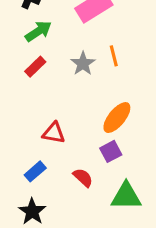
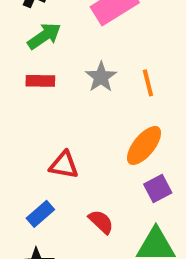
orange line: (114, 56) -> (148, 83), moved
red rectangle: (35, 67) -> (40, 81), turned 45
purple square: (111, 151) -> (158, 189), moved

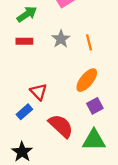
red triangle: (64, 165) -> (39, 92), turned 36
blue rectangle: (40, 214) -> (24, 112), moved
red semicircle: (101, 222) -> (61, 126), size x1.6

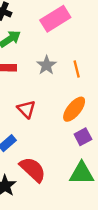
red triangle: (39, 92) -> (26, 109), moved
red semicircle: (61, 126) -> (33, 169), moved

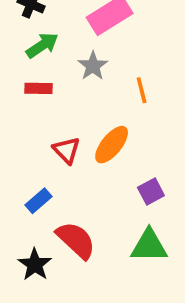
gray star: (46, 65) -> (93, 66), moved
orange ellipse: (74, 109) -> (112, 145), moved

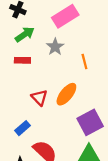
purple square: (151, 191) -> (90, 122), size x1.6

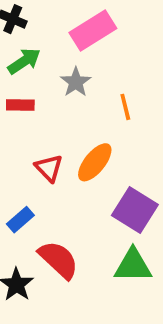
purple square: (90, 122) -> (135, 210), turned -30

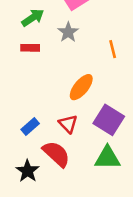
orange line: (125, 107) -> (113, 49), moved
red triangle: (49, 168) -> (68, 124), moved

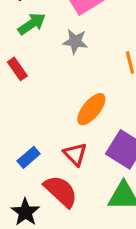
gray star: (68, 32) -> (75, 42), turned -30
red rectangle: (30, 48) -> (17, 69), moved, turned 54

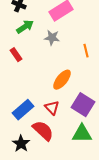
blue rectangle: (29, 157) -> (23, 110), size x1.5

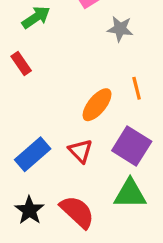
gray star: (52, 38) -> (120, 29), moved
orange line: (86, 51) -> (137, 88), moved
red semicircle: (43, 131) -> (77, 212), moved

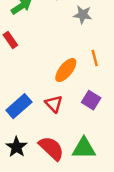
purple square: (132, 146) -> (91, 100), size x0.7
green triangle: (130, 194) -> (84, 148), moved

